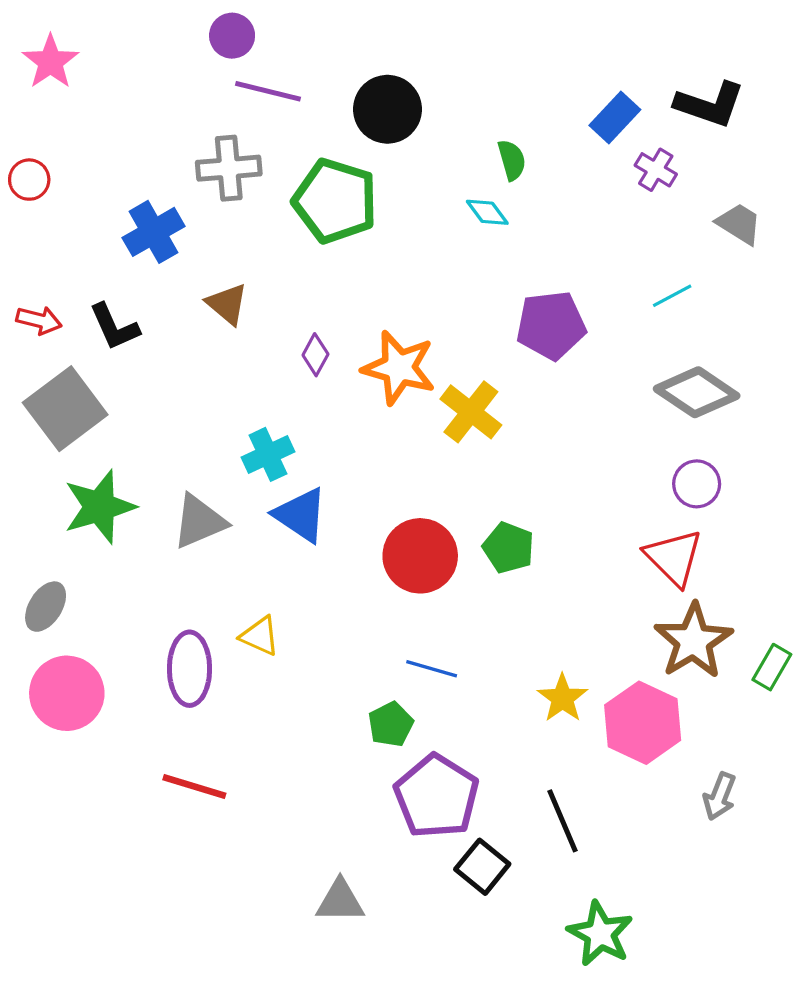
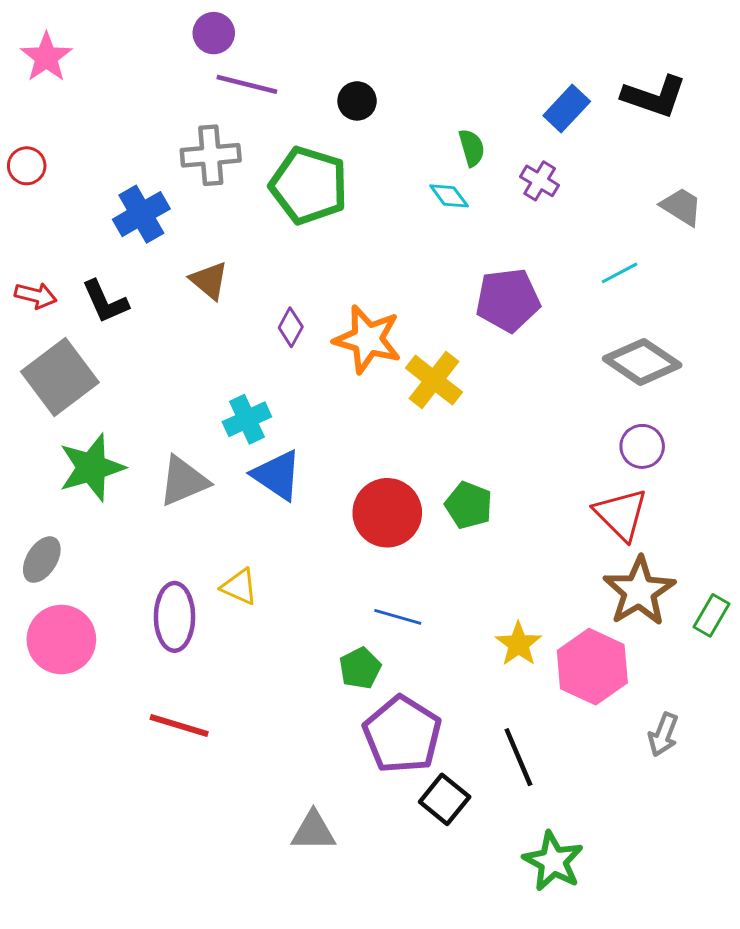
black circle: (387, 109) -> (357, 101), size x0.6
purple cross: (656, 170) -> (540, 181), moved

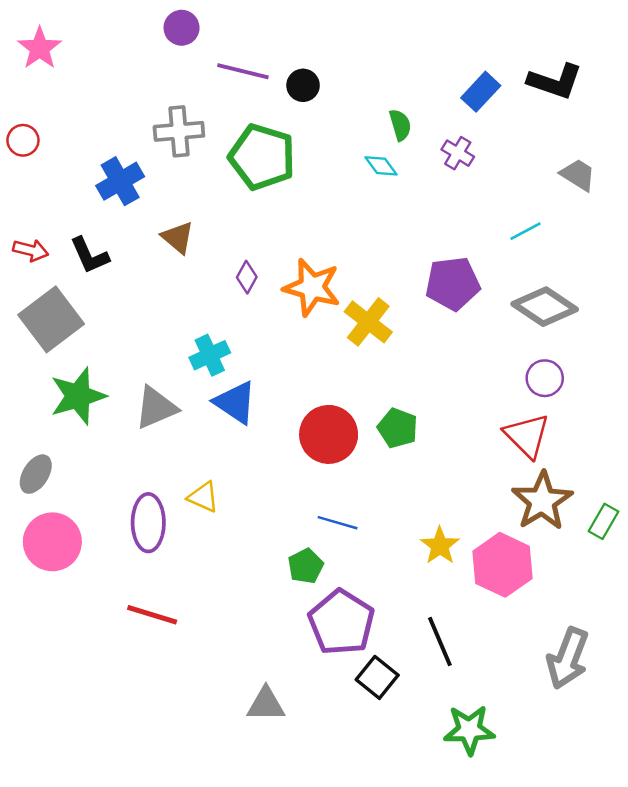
purple line: (247, 84) -> (243, 71), moved
purple pentagon: (508, 300) -> (453, 284), moved
gray arrow: (663, 735) -> (568, 658), moved, size x1.6
green star: (553, 861) -> (469, 730), turned -30

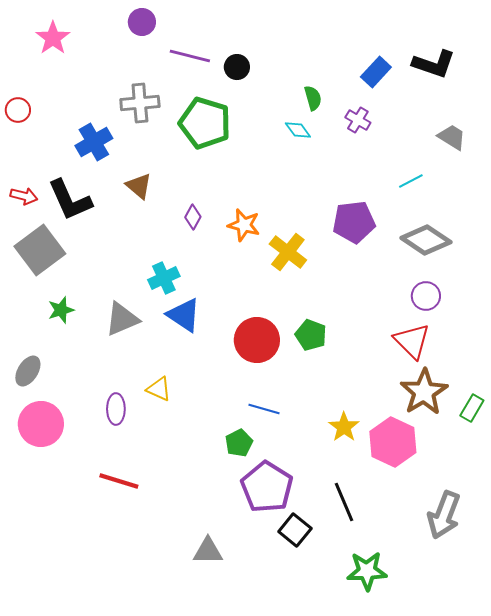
pink star: (40, 48) -> (53, 38), moved
black L-shape: (89, 255) -> (70, 200), size x1.4
orange star: (312, 287) -> (244, 225), size x0.7
green star: (78, 396) -> (61, 310), size x0.6
purple ellipse: (148, 523) -> (116, 409), size x0.7

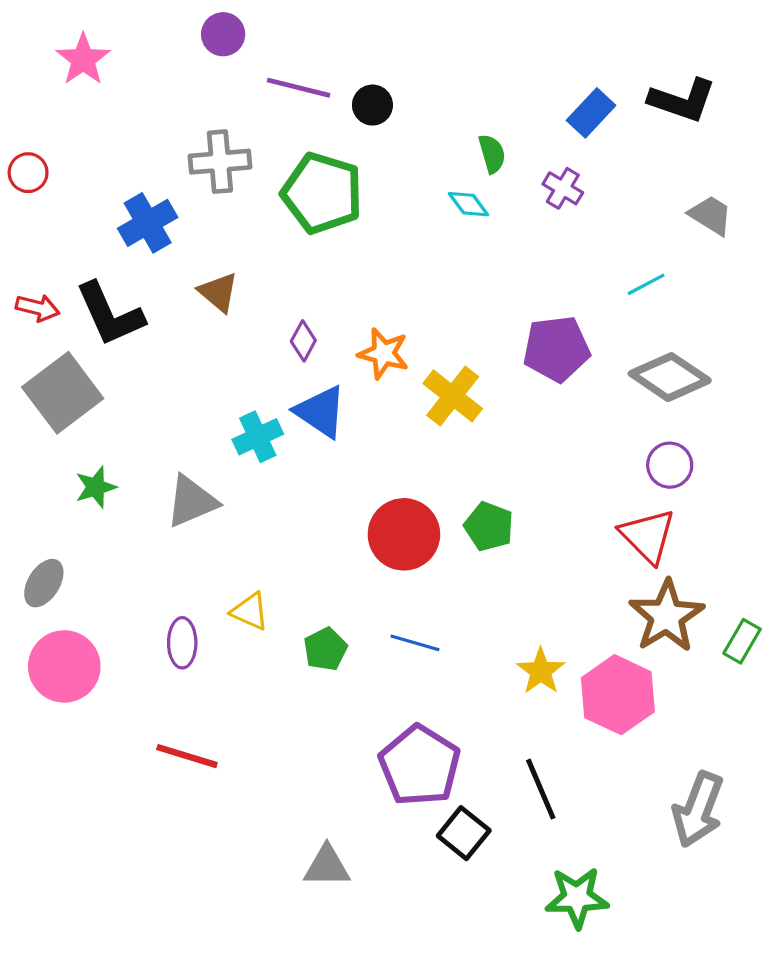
blue triangle: (184, 315) -> (321, 412), moved
green pentagon: (239, 443) -> (325, 649), moved

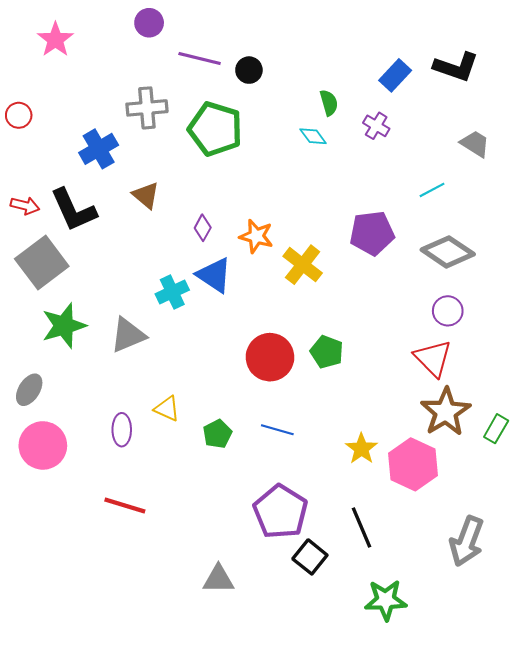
green star: (96, 487) -> (64, 326), size x1.6

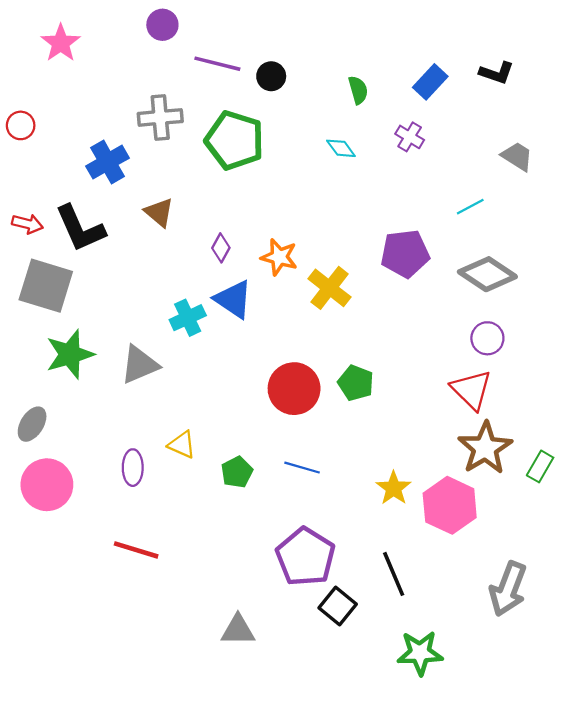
black L-shape: (456, 67) -> (497, 73), size x0.7
green semicircle: (329, 103) -> (358, 90), moved
gray square: (42, 263) -> (46, 286), turned -36

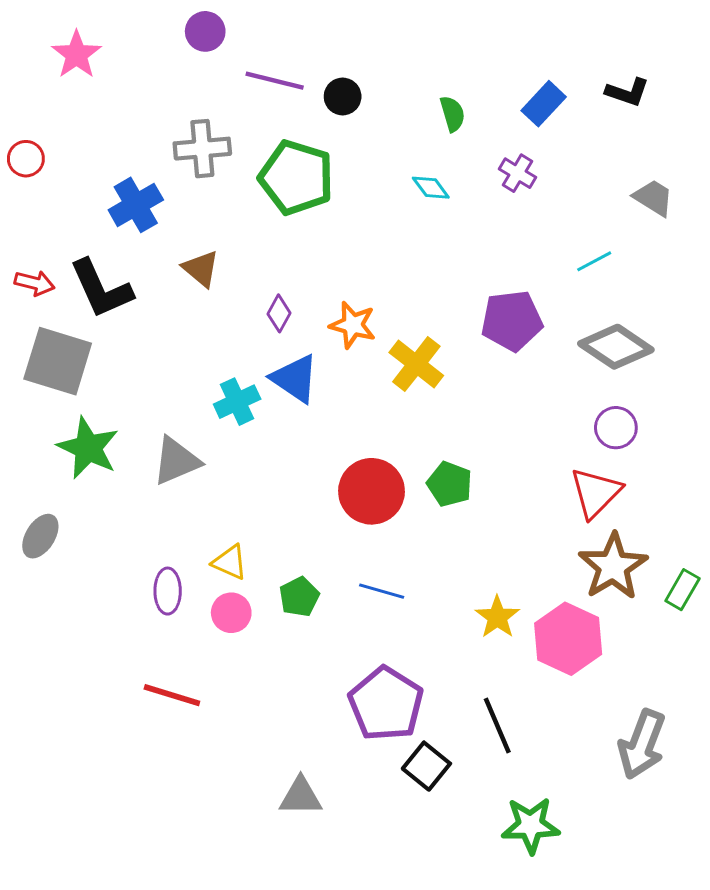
green star: (70, 354) -> (88, 448), turned -30
red triangle: (471, 390) -> (596, 493), turned 30
pink circle: (47, 485) -> (231, 613), moved, size x0.6

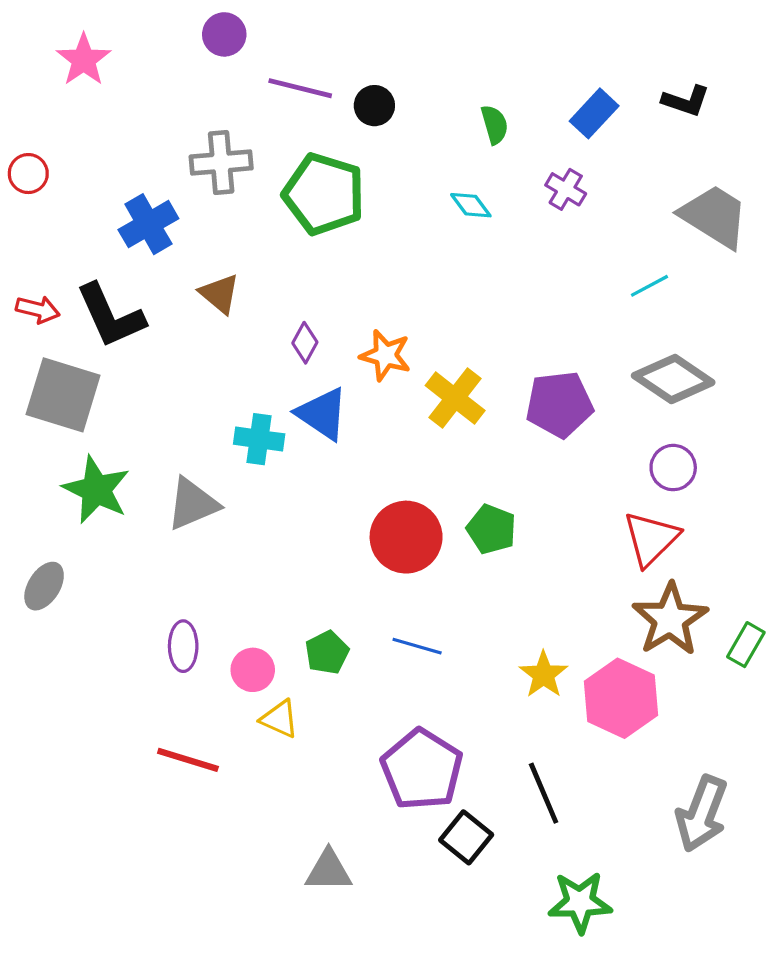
gray trapezoid: (653, 198) -> (714, 216), size x1.6
purple pentagon: (512, 321) -> (559, 404), moved
cyan cross: (237, 402) -> (259, 439), turned 33
yellow triangle: (230, 562) -> (280, 719), moved

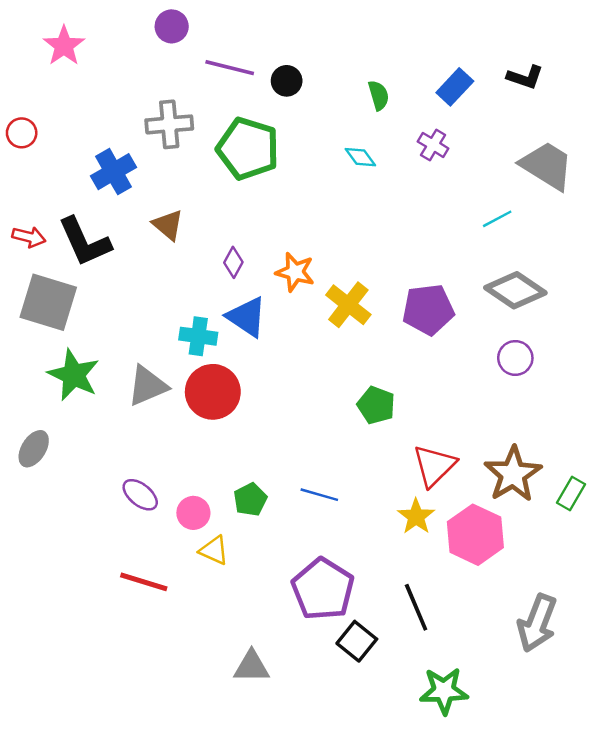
red circle: (406, 537) -> (213, 392), moved
red triangle: (651, 539) -> (434, 466), moved
purple ellipse: (183, 646) -> (140, 495), turned -51

